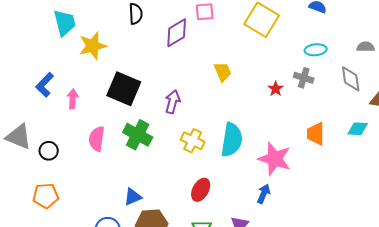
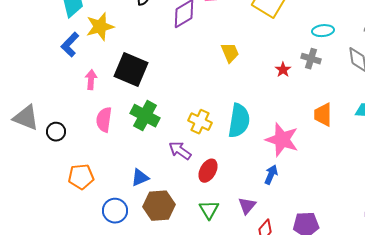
blue L-shape: (45, 85) -> (70, 45), moved
pink arrow: (73, 99) -> (91, 80), moved
purple arrow: (173, 102) -> (180, 151), moved, turned -70
orange pentagon: (46, 196) -> (81, 177), moved

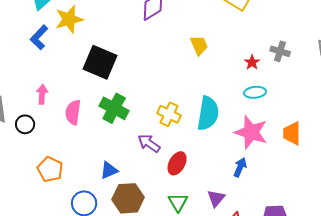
cyan ellipse: (323, 31) -> (255, 92), moved
pink arrow: (91, 80) -> (42, 94), moved
orange trapezoid: (323, 115) -> (292, 133), moved
orange pentagon: (81, 177) -> (50, 169), turned 30

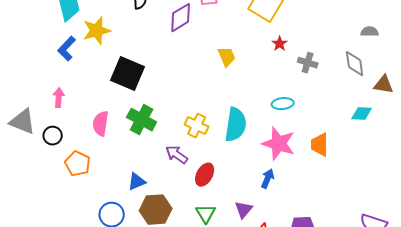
red star: (252, 62) -> (280, 44), moved
pink arrow: (42, 94) -> (59, 98), moved
orange pentagon: (50, 169) -> (78, 164), moved

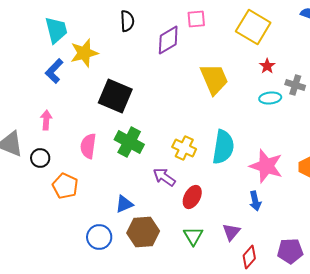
yellow trapezoid: (227, 57) -> (214, 79), size x1.6
cyan ellipse: (283, 104) -> (270, 98), moved
blue arrow: (268, 179) -> (255, 201), turned 144

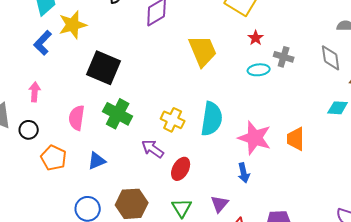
blue triangle: (124, 204) -> (97, 161), moved

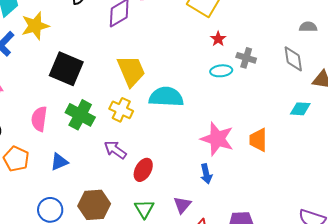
yellow trapezoid: (203, 51) -> (131, 71), moved
cyan semicircle: (212, 119) -> (166, 97), moved, turned -96
yellow cross: (173, 120) -> (121, 110), moved

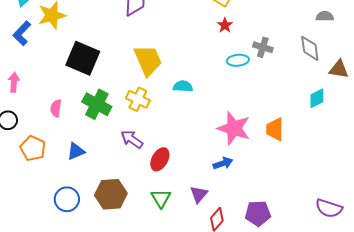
red star: (218, 39) -> (225, 25), moved
cyan semicircle: (166, 97) -> (183, 86), size x0.6
cyan diamond: (300, 109) -> (317, 98), turned -30
pink semicircle: (39, 119) -> (56, 108), size x0.7
blue arrow: (206, 174) -> (223, 163), turned -96

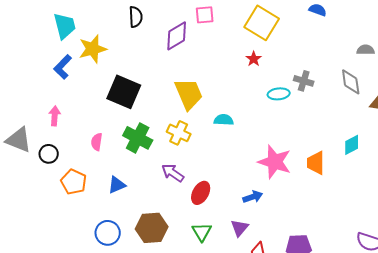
red star: (225, 25) -> (254, 59), moved
cyan diamond: (317, 98) -> (352, 145), moved
blue arrow: (223, 163) -> (253, 197), moved

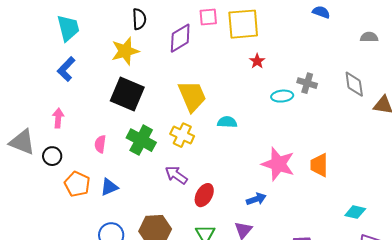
yellow square: (262, 23) -> (243, 24), moved, turned -36
yellow star: (93, 49) -> (125, 51), moved
gray semicircle: (366, 50) -> (369, 37), moved
cyan diamond: (352, 145) -> (355, 212), moved, turned 40
blue triangle: (117, 185) -> (109, 187), moved

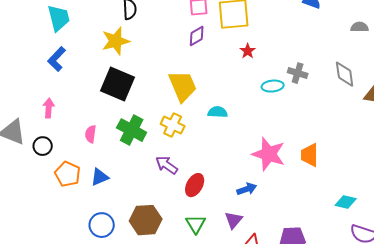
purple diamond: (180, 38) -> (197, 36), moved, size x0.7

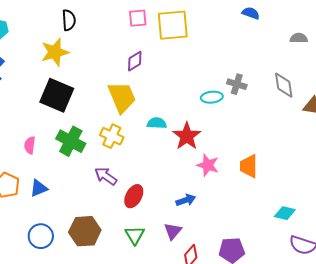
purple diamond: (197, 36) -> (135, 61), moved
red star: (248, 51) -> (187, 136), moved, size x1.8
pink star: (269, 154) -> (208, 165), size x0.7

